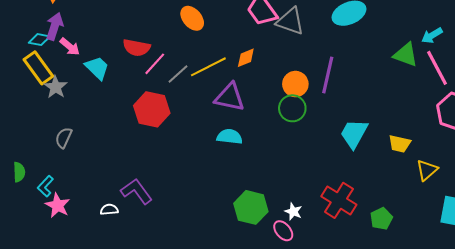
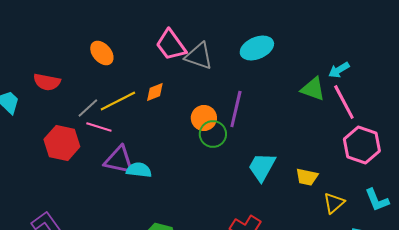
pink line: (155, 64) -> (99, 127), moved, turned 65
purple triangle: (230, 97) -> (119, 160), moved
green circle: (292, 108) -> (213, 134), moved

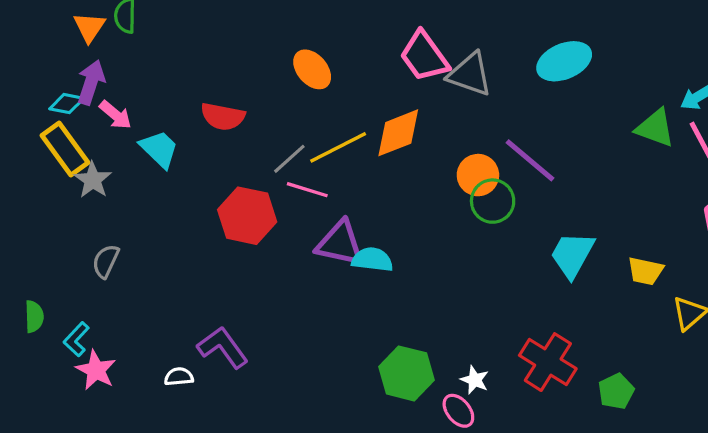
orange diamond: (155, 92) -> (398, 133), size x1.6
purple line: (236, 109) -> (530, 160), turned -63

